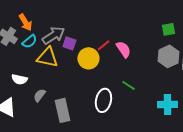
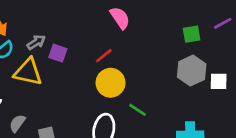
gray arrow: (53, 35) -> (36, 42), size x0.6
pink semicircle: (123, 49) -> (120, 18), moved
yellow circle: (88, 58) -> (111, 83), moved

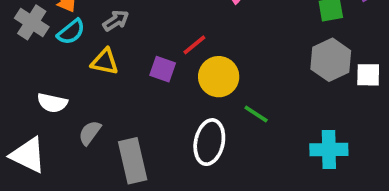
purple square: (58, 53) -> (163, 69), moved
red line: (104, 56) -> (194, 45), moved
yellow triangle: (28, 72) -> (105, 62), size x0.7

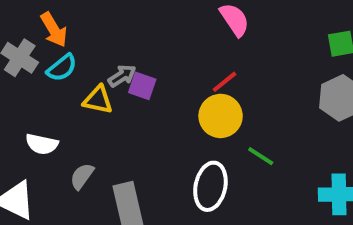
gray arrow: (116, 21) -> (122, 76), moved
red line: (194, 45) -> (225, 82), moved
purple square: (163, 69) -> (142, 86), moved

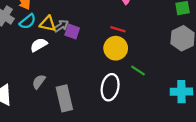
red line: (225, 82) -> (118, 29), turned 56
yellow triangle: (98, 100) -> (48, 24), moved
white semicircle: (42, 144) -> (39, 45), moved, turned 138

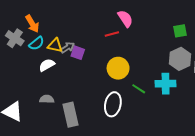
red line: (118, 29) -> (112, 34), moved, turned -32
gray semicircle: (39, 82) -> (47, 99), turned 56
cyan cross: (181, 92) -> (166, 84), moved

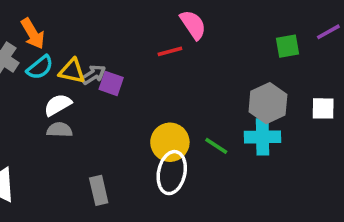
gray hexagon: (180, 59) -> (268, 103), moved
yellow circle: (118, 68) -> (170, 142), moved
gray semicircle: (47, 99) -> (60, 130), moved
gray rectangle: (71, 115) -> (99, 190), size x0.7

